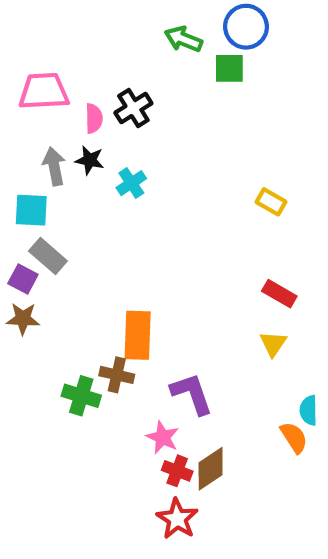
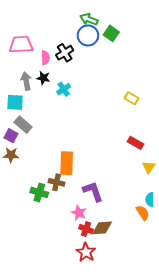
blue circle: (246, 27) -> (88, 35), moved
green square: (229, 68) -> (111, 33), turned 35
yellow triangle: (273, 344) -> (149, 167), moved
brown diamond: (211, 469) -> (102, 228), turned 30

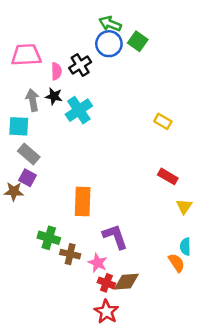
cyan cross: (64, 89) -> (79, 110), size x1.5
purple square: (11, 136) -> (28, 178), moved
brown cross: (57, 182) -> (70, 254), moved

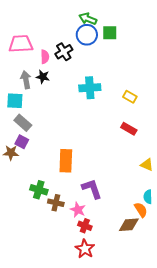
green square: (138, 41) -> (110, 33), turned -35
cyan cross: (79, 110) -> (90, 88), moved, turned 30
red rectangle: (168, 176) -> (129, 129), moved
yellow triangle: (184, 207) -> (147, 165), turned -40
brown diamond: (126, 282) -> (129, 225), moved

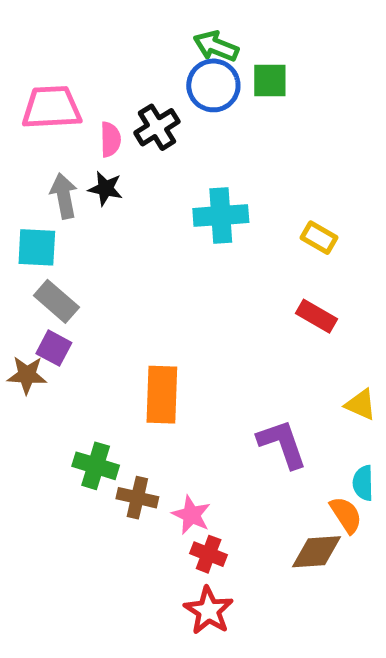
purple L-shape: (92, 189) -> (282, 444), moved

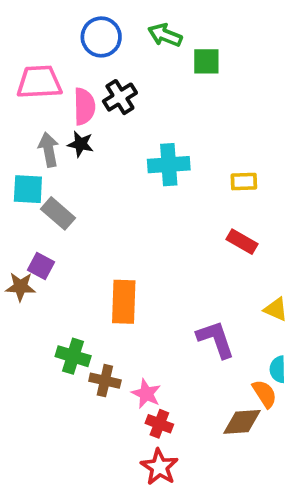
blue circle: (213, 85) -> (101, 37), moved
pink semicircle: (110, 139) -> (84, 106), size x1.4
yellow rectangle: (319, 238) -> (244, 182), turned -32
gray rectangle: (56, 301) -> (58, 213), moved

